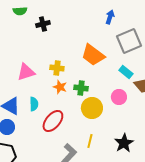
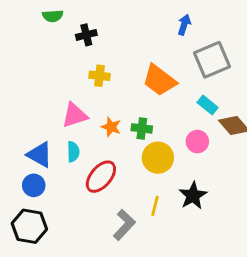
yellow cross: (57, 68) -> (99, 76), moved
pink triangle: (26, 72) -> (75, 115), moved
black star: (124, 143) -> (193, 196), moved

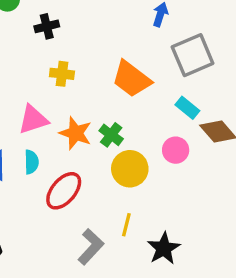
orange star: (111, 127) -> (76, 133), size x1.4
green cross: (142, 128) -> (111, 135), turned 30
black star: (193, 196) -> (164, 248), moved

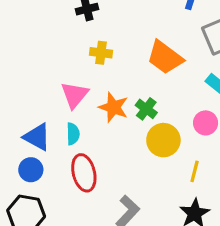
pink triangle: (33, 120) -> (74, 95), turned -32
red ellipse: (64, 191) -> (84, 173), moved, turned -54
yellow line: (126, 225) -> (195, 171), moved

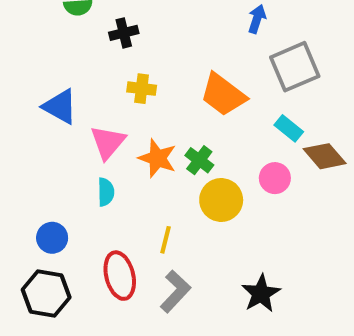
blue triangle: (37, 137) -> (60, 107), moved
yellow line: (195, 171) -> (165, 240), moved
red ellipse: (84, 173) -> (120, 276), moved

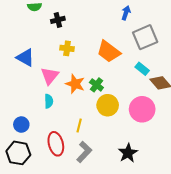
pink circle: (275, 178) -> (142, 109), moved, size x1.6

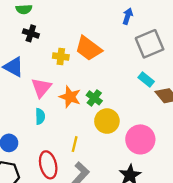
black cross: (58, 20) -> (31, 33), moved, turned 32
orange trapezoid: (109, 51) -> (88, 48), moved
pink circle: (142, 109) -> (140, 139), moved

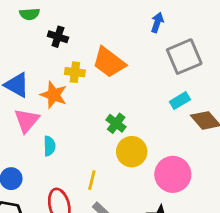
black cross: (31, 33) -> (58, 37), moved
cyan rectangle: (146, 80) -> (180, 101), turned -70
pink triangle: (41, 88) -> (27, 120), moved
orange star: (70, 97) -> (54, 95), moved

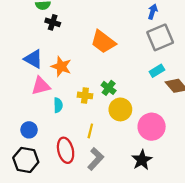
blue arrow: (157, 23) -> (153, 12), moved
black cross: (58, 37) -> (53, 22), moved
yellow cross: (75, 72) -> (85, 95), moved
pink triangle: (27, 120) -> (41, 86), turned 36

